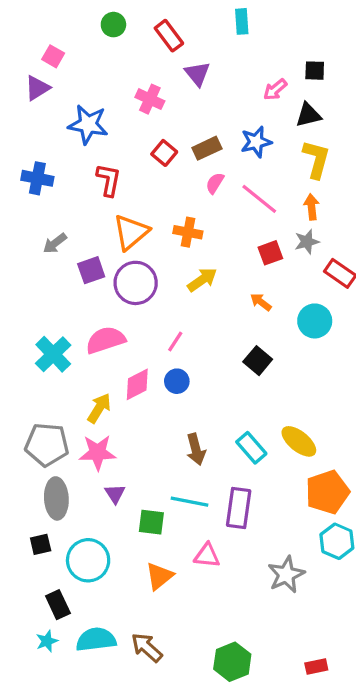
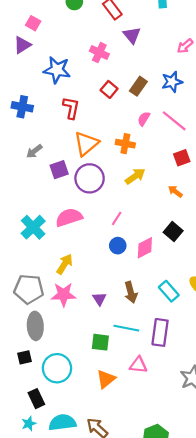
brown rectangle: (207, 148) -> (138, 86), turned -30
pink semicircle: (215, 183) -> (144, 119), moved
pink diamond: (137, 384) -> (145, 248), moved
purple triangle: (115, 494) -> (99, 299), moved

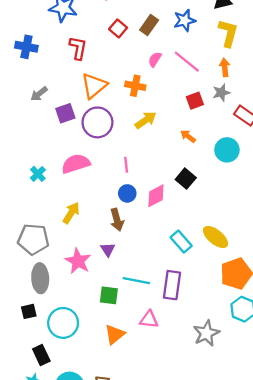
pink line: (117, 219) -> (126, 165), turned -40
cyan cross: (33, 227) -> (38, 174), size x0.6
brown arrow: (131, 292) -> (117, 220), moved
pink star: (64, 294) -> (78, 261), moved, turned 30

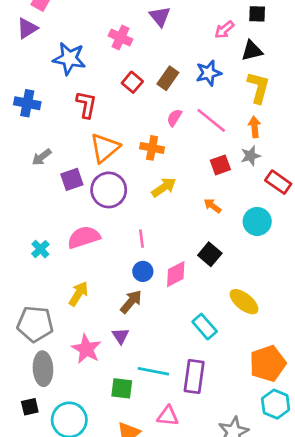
brown arrow: (117, 220) -> (131, 302), turned -125
yellow ellipse: (215, 237) -> (244, 302), moved

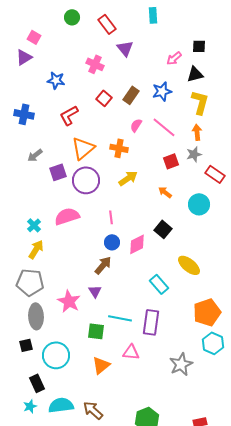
blue star: (69, 59) -> (56, 80), size x0.7
red L-shape: (86, 105) -> (69, 115), turned -130
yellow arrow: (78, 294) -> (36, 249), moved

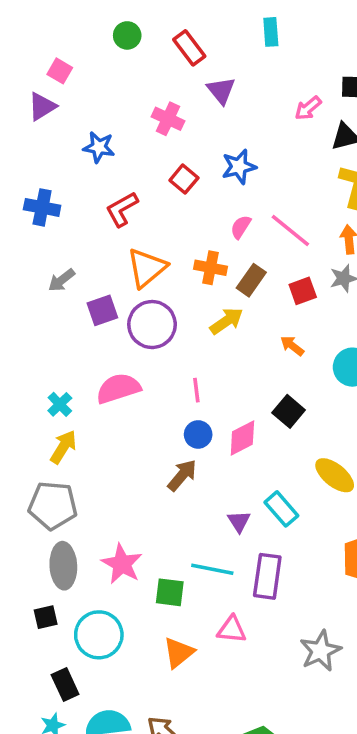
blue star: (162, 91) -> (239, 167), moved
brown rectangle: (131, 95) -> (251, 280), moved
purple triangle: (95, 291) -> (239, 521), moved
pink star: (69, 301) -> (122, 564), moved

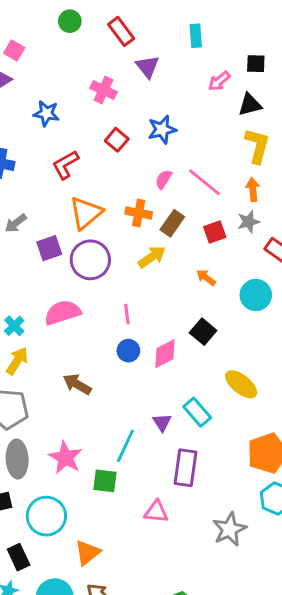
cyan rectangle: (271, 32) -> (196, 36), moved
brown arrow: (182, 475) -> (77, 384), moved, turned -100
cyan line: (212, 569) -> (125, 446), moved, turned -76
orange triangle: (179, 653) -> (87, 553), moved

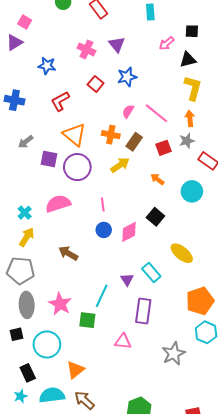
purple triangle: (147, 67) -> (117, 44), moved
orange triangle: (86, 213) -> (74, 135), turned -40
purple square: (49, 248) -> (49, 159), turned 30

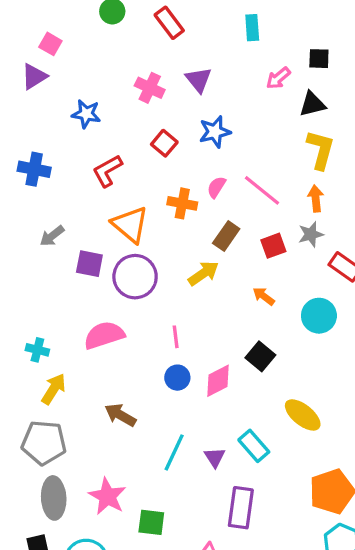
orange cross: (111, 135) -> (182, 203), moved
cyan cross: (25, 213) -> (37, 350), moved, turned -32
cyan line: (102, 296) -> (174, 452), moved

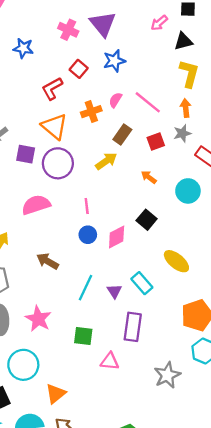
purple triangle: (199, 80) -> (103, 24), size x1.4
red L-shape: (107, 171) -> (52, 88), moved
orange cross: (182, 203) -> (91, 112), turned -30
green square: (151, 522) -> (83, 336), moved

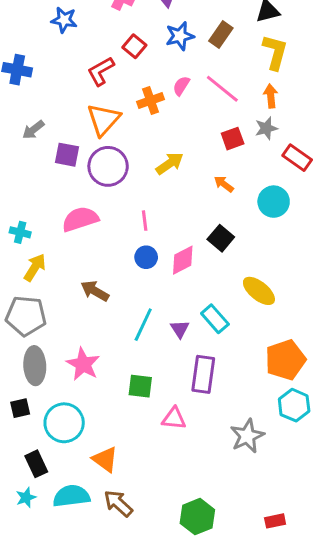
orange triangle: (54, 126) -> (104, 120), turned 32
brown rectangle: (122, 135) -> (221, 35), moved
orange triangle: (56, 394) -> (105, 459), turned -45

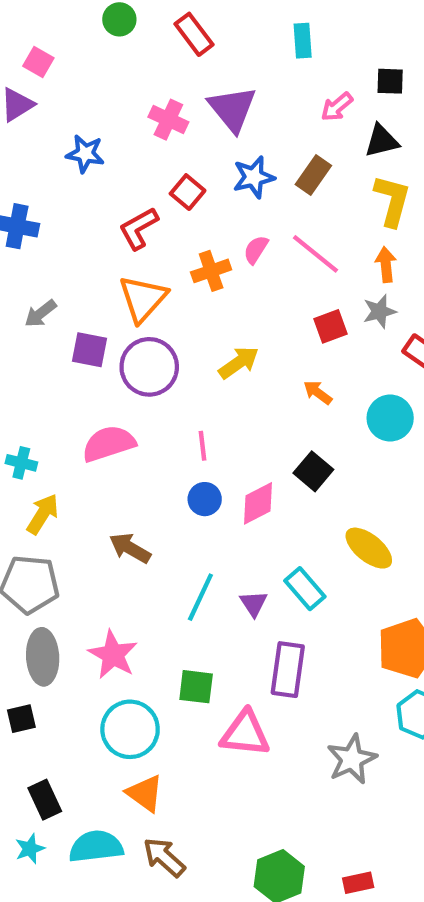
pink triangle: (174, 418) -> (245, 734), size x1.4
cyan circle: (64, 423) -> (130, 729), moved
red rectangle: (275, 521) -> (358, 883), moved

